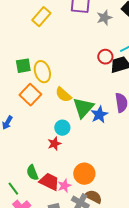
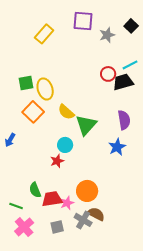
blue star: (99, 115) -> (117, 147), moved
red trapezoid: (49, 182) -> (52, 199), turned -35
green line: (13, 189) -> (16, 206), turned -32

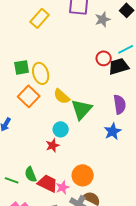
red trapezoid: (52, 199) -> (48, 183), turned 35
green line: (16, 206) -> (12, 180), moved

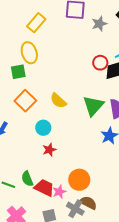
yellow ellipse: (41, 73) -> (29, 53), moved
green triangle: (82, 109) -> (93, 106), moved
cyan circle: (61, 129) -> (43, 128), moved

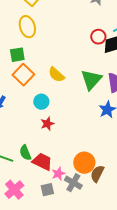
green square: (18, 72) -> (17, 55), moved
orange circle: (79, 180) -> (84, 163), moved
pink star: (59, 192) -> (58, 174), moved
brown semicircle: (88, 203) -> (97, 174), moved, turned -90

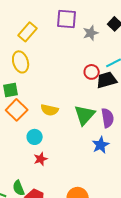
yellow semicircle: (56, 75) -> (50, 110), turned -30

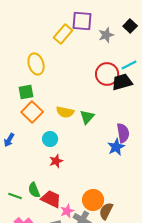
yellow rectangle: (28, 32) -> (63, 34), moved
red circle: (92, 72) -> (107, 74), size x1.5
green triangle: (85, 115) -> (87, 117), moved, size x0.7
purple semicircle: (108, 118) -> (123, 133), moved

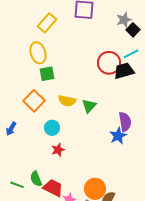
black square: (130, 26) -> (133, 30), moved
yellow rectangle: (63, 34) -> (47, 23), moved
gray star: (106, 35) -> (124, 20), moved
green square: (26, 92) -> (47, 74), moved

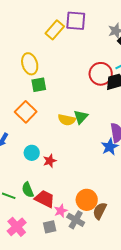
yellow rectangle: (47, 23) -> (55, 30), moved
yellow semicircle: (67, 101) -> (67, 120), moved
cyan circle: (52, 128) -> (32, 153), moved

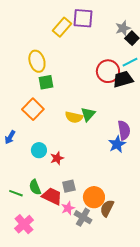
gray square: (50, 227) -> (69, 186), moved

